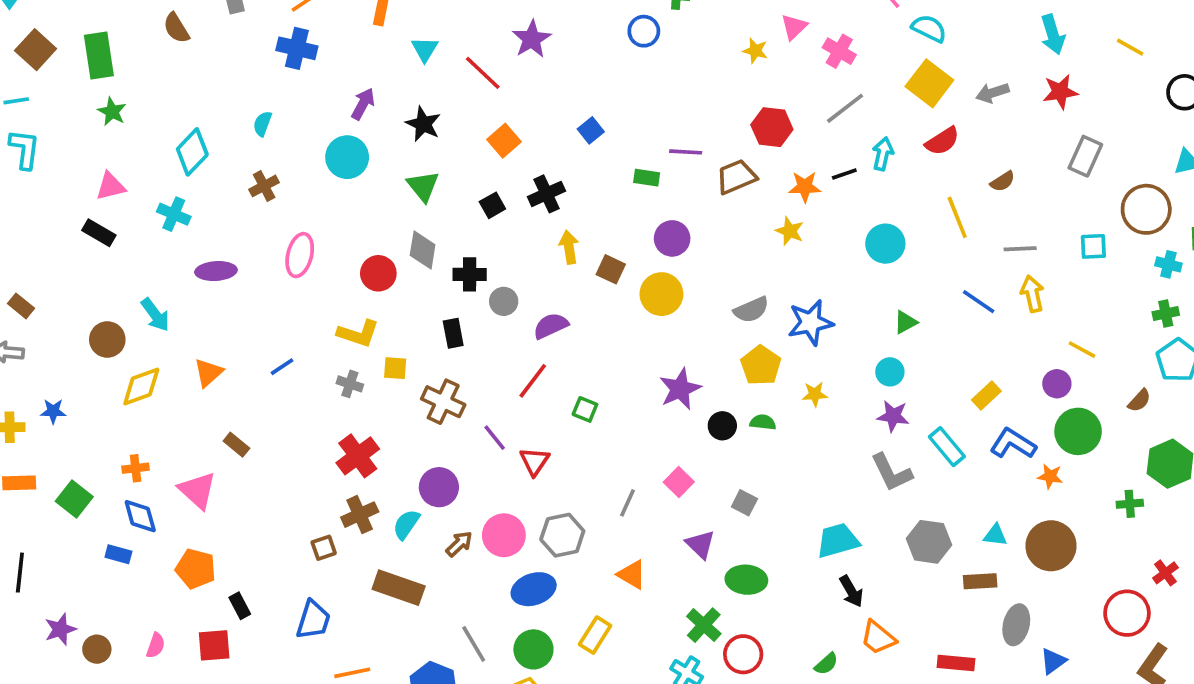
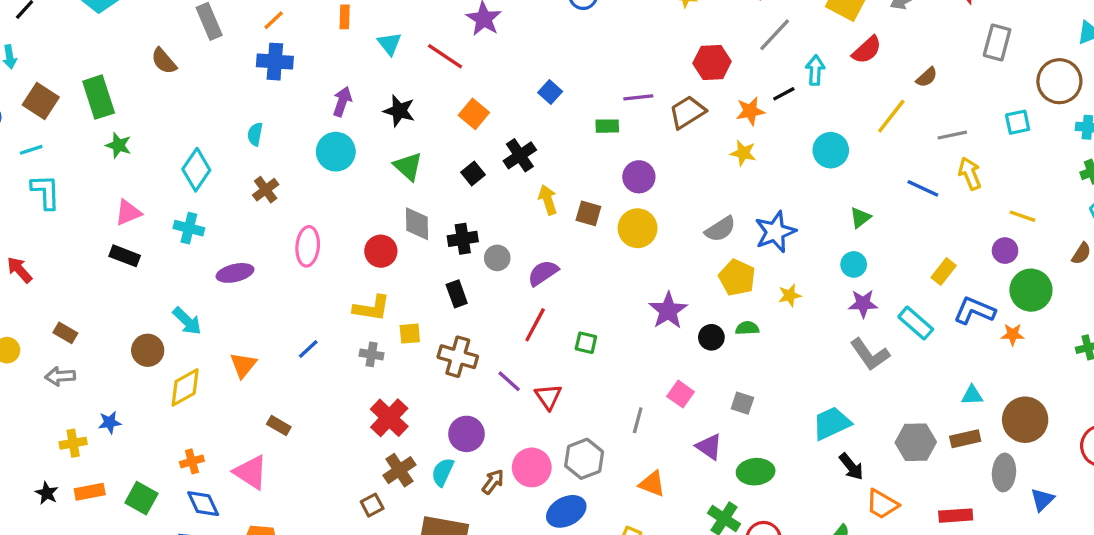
yellow line: (957, 217) -> (891, 116), turned 69
gray hexagon: (929, 542) -> (916, 442), moved
brown circle: (1051, 546) -> (1025, 420), moved

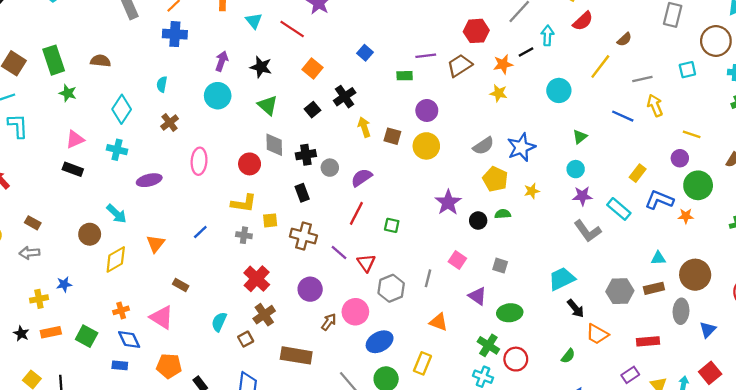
brown semicircle: (164, 61) -> (101, 61), moved, turned 138
gray hexagon: (584, 459) -> (391, 288), moved
cyan semicircle: (443, 472) -> (219, 322), moved

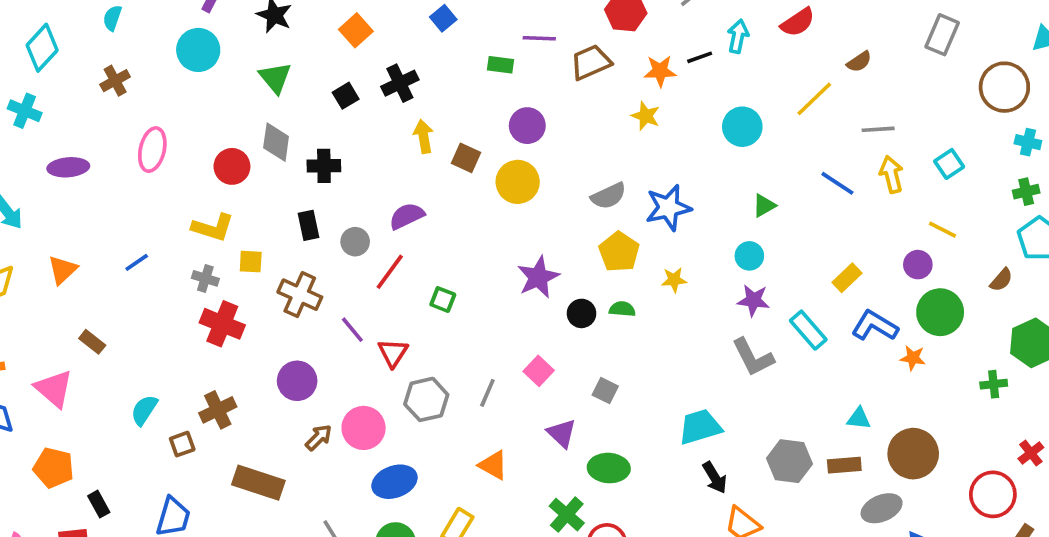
cyan square: (687, 70) -> (949, 164), moved, turned -30
gray circle: (330, 168) -> (355, 242), moved
red cross: (257, 279) -> (222, 324), moved, turned -30
gray ellipse: (681, 311) -> (882, 508), turned 55

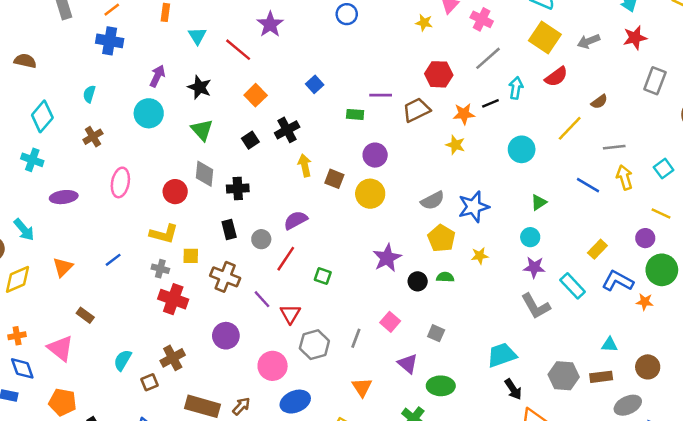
brown arrow: (319, 438) -> (241, 406), moved
brown circle: (913, 454) -> (648, 367), size x0.7
orange triangle: (493, 465) -> (362, 387), turned 30

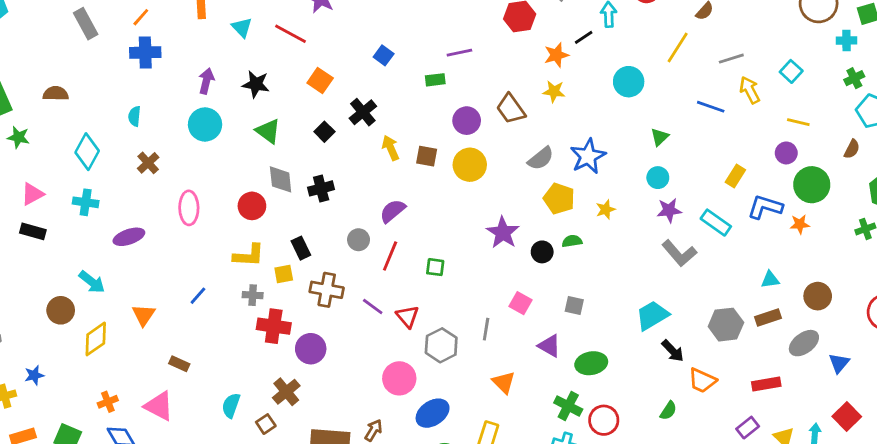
brown trapezoid: (416, 110) -> (511, 109), moved, turned -88
black rectangle: (229, 229) -> (301, 248), moved
purple circle: (226, 336) -> (311, 349), moved

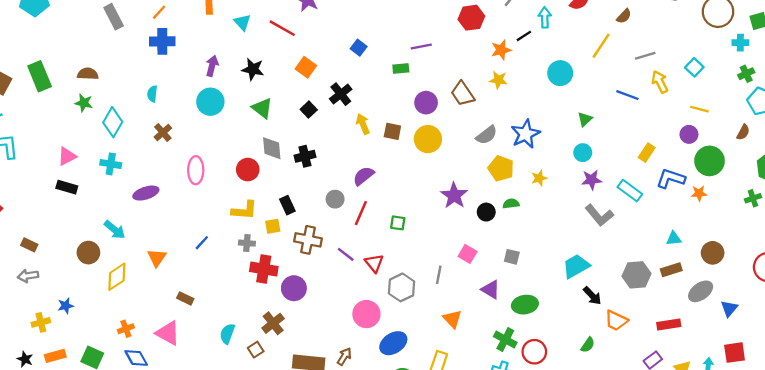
green star: (18, 137) -> (84, 103), moved
red square: (847, 417) -> (735, 353), turned 35

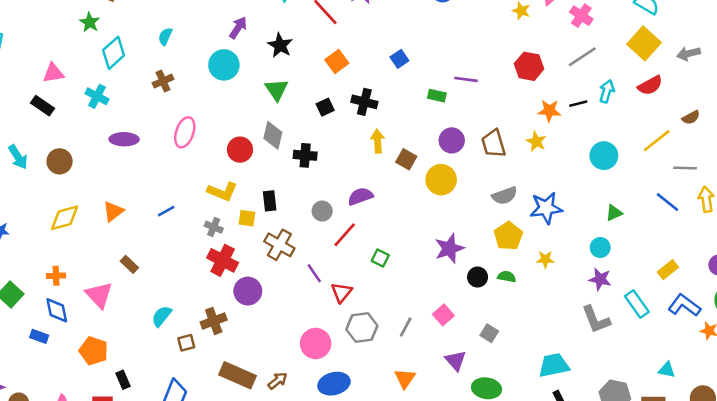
gray line: (645, 56) -> (685, 168), moved
black cross: (341, 94) -> (364, 102), turned 35
cyan arrow: (115, 230) -> (18, 157), moved
brown circle: (88, 253) -> (60, 161), moved

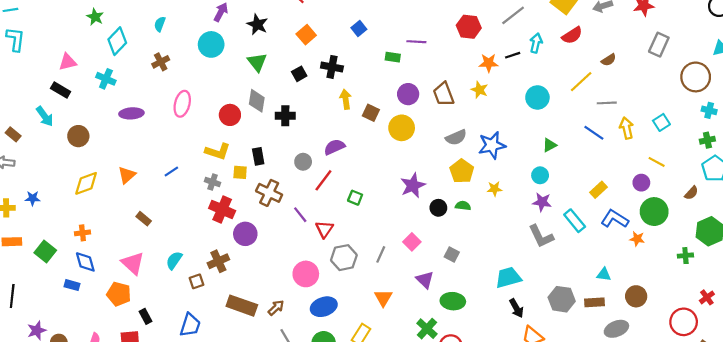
cyan arrow: (18, 157) -> (45, 116), moved
pink triangle: (99, 295) -> (133, 263), moved

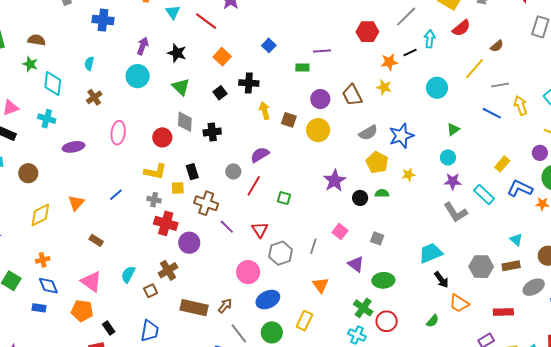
cyan diamond: (117, 41) -> (53, 83), turned -30
purple line: (300, 215) -> (227, 227), moved
cyan triangle: (604, 274) -> (516, 240), turned 40

